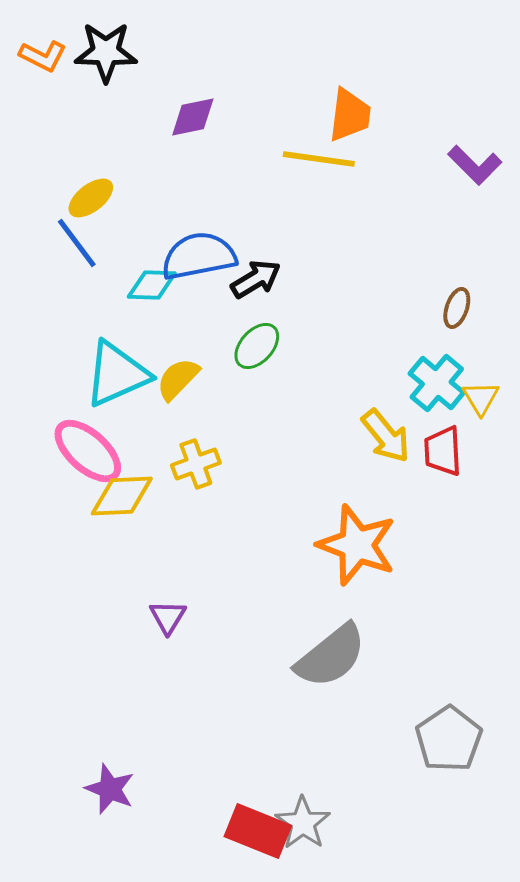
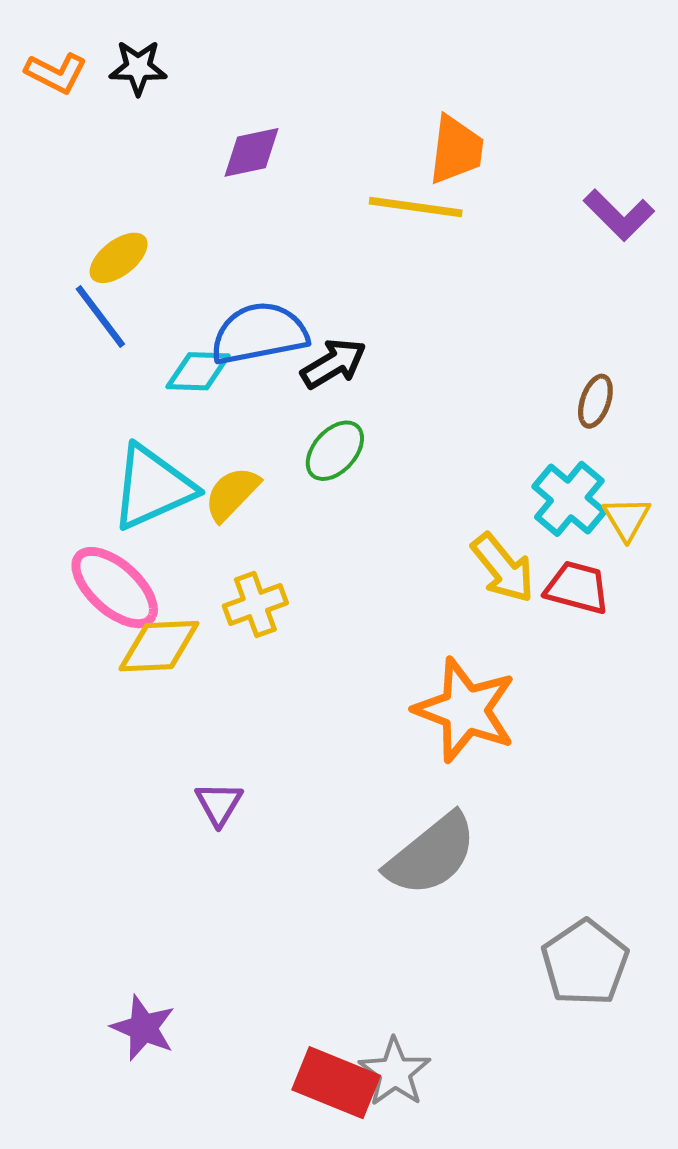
black star: (106, 52) -> (138, 68), size x0.7
red trapezoid: (443, 451) -> (577, 588), turned 108

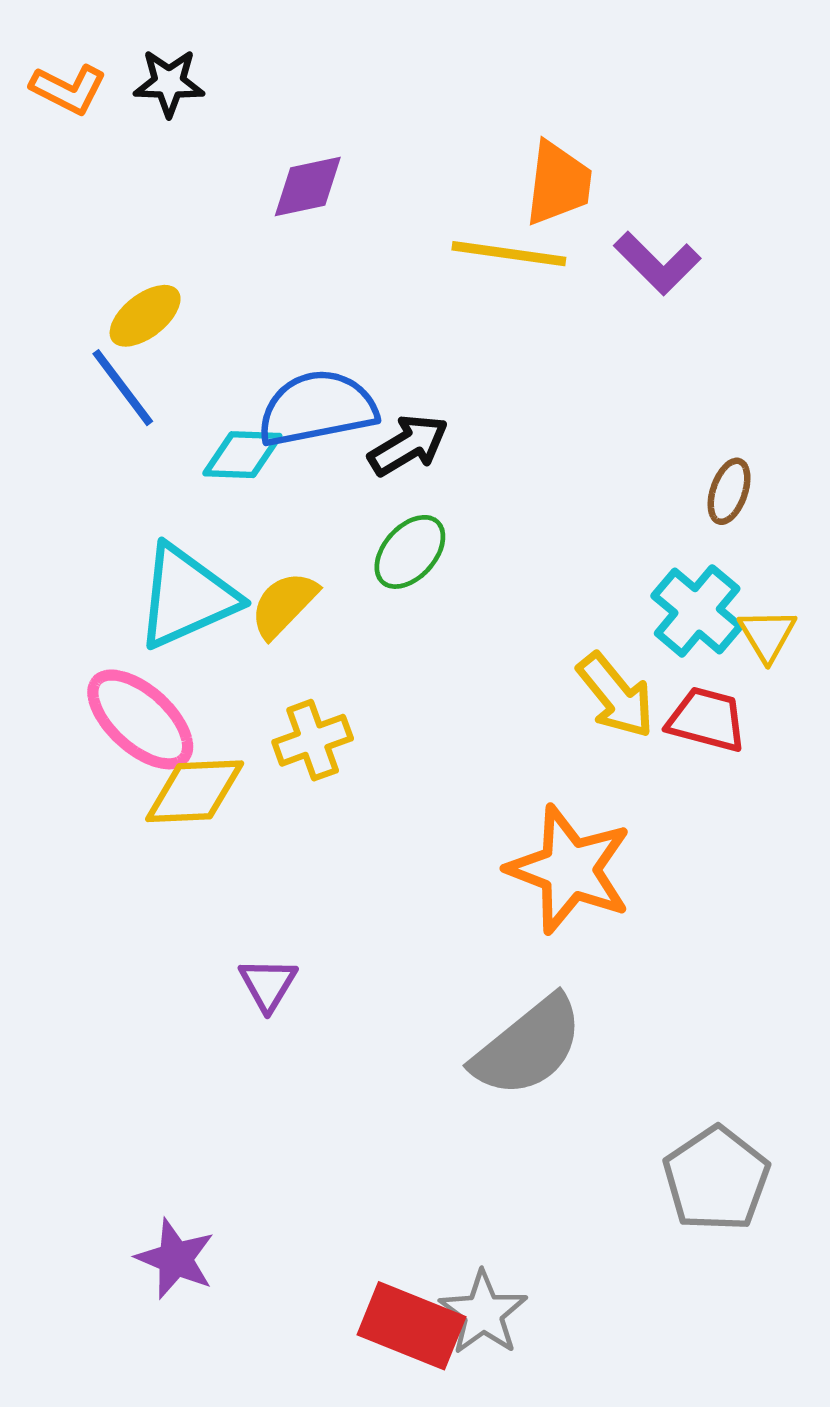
purple L-shape: (619, 215) -> (657, 263), moved

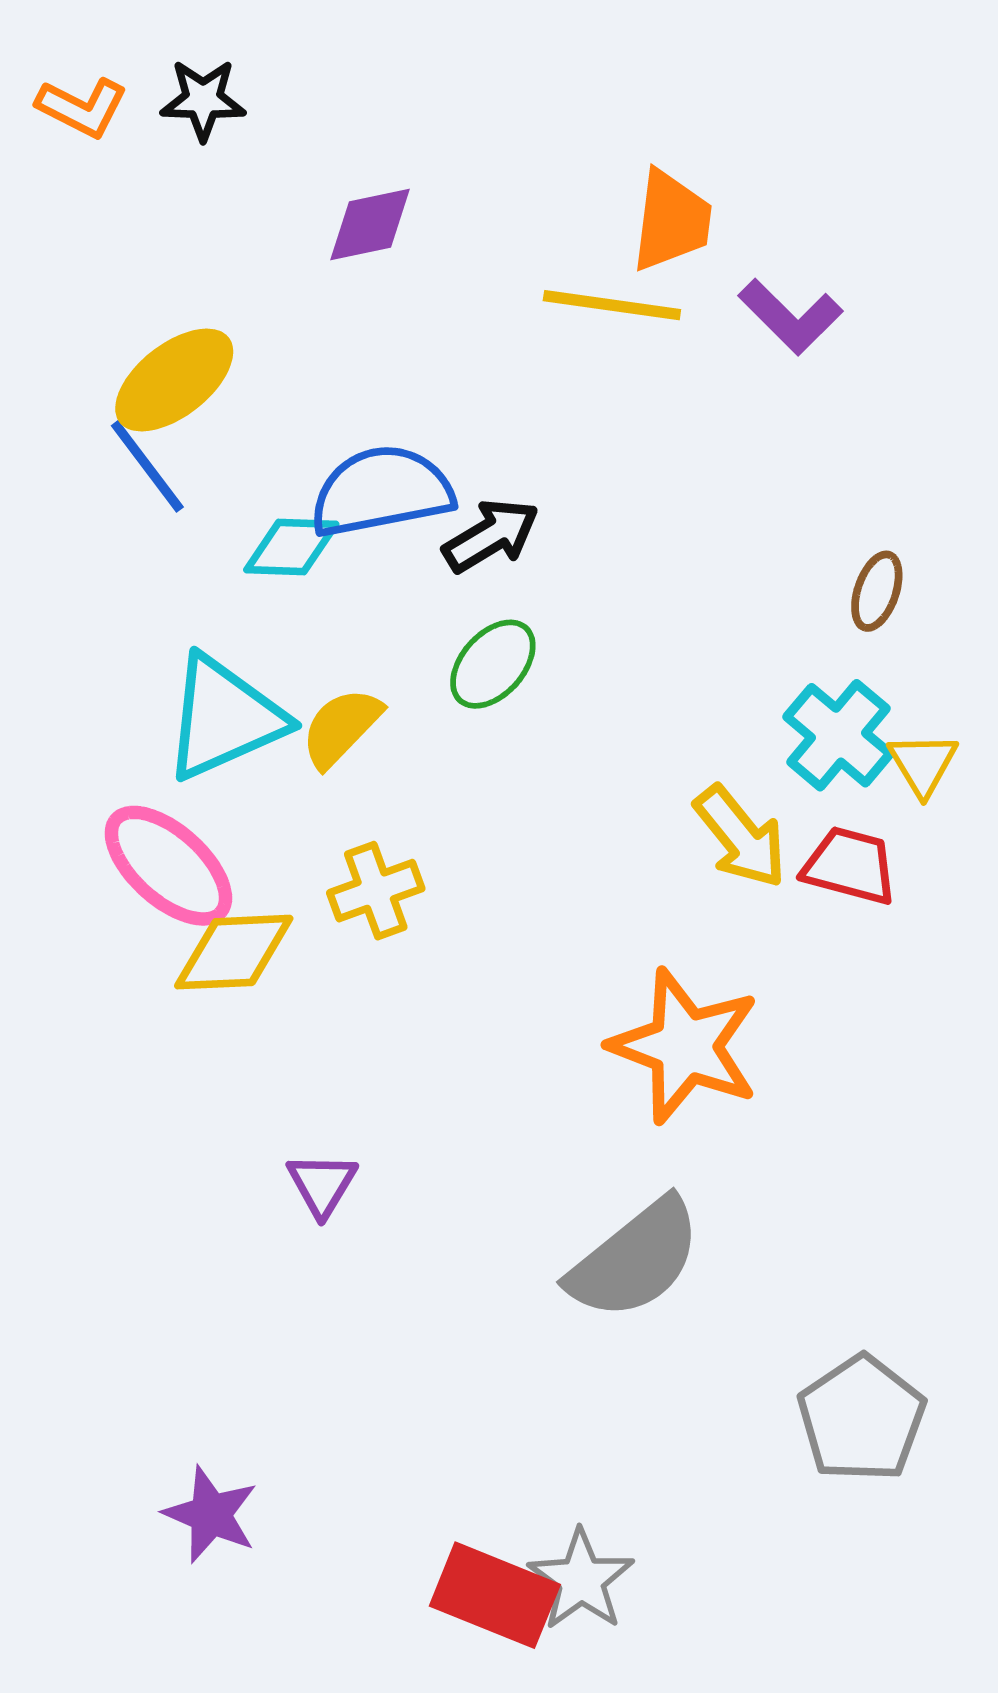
yellow ellipse: (145, 316) -> (174, 380), size x1.4

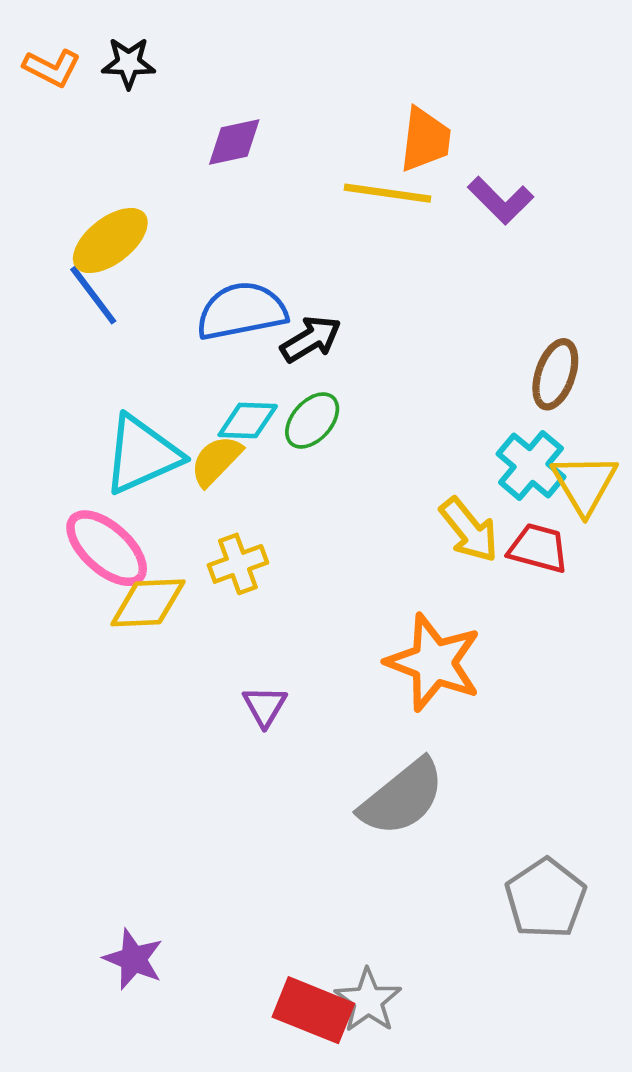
cyan diamond: (291, 547) -> (248, 420), moved
brown ellipse: (877, 591) -> (555, 374), size x1.4
yellow triangle: (923, 764) -> (585, 484), size x1.5
purple triangle: (322, 1184) -> (265, 706), moved

